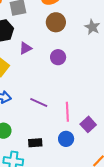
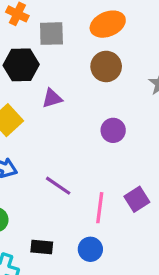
purple circle: (58, 57) -> (113, 130), moved
purple square: (88, 124) -> (137, 199), moved

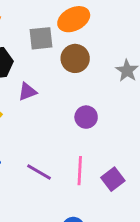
gray square: (51, 34) -> (41, 38), moved
pink line: (100, 208) -> (80, 171), moved

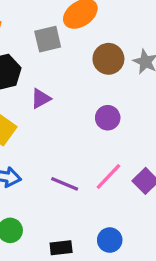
brown circle: (75, 58) -> (108, 59), moved
pink line: (80, 171) -> (108, 177), turned 48

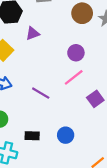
pink line: (108, 177) -> (74, 77), moved

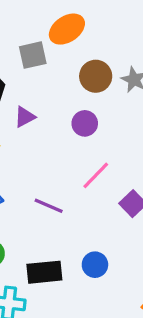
purple circle: (76, 53) -> (85, 123), moved
black rectangle: (32, 136) -> (44, 272), size x1.5

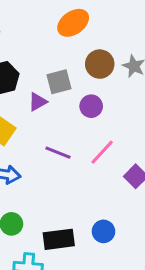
gray square: (33, 55) -> (59, 82), moved
purple line: (49, 206) -> (58, 153), moved

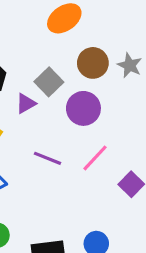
gray square: (59, 82) -> (49, 82), turned -30
purple circle: (91, 106) -> (83, 108), size x1.4

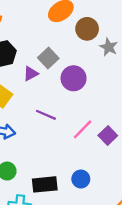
brown circle: (93, 63) -> (87, 29), moved
pink line: (95, 158) -> (83, 129), moved

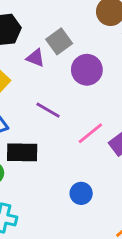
purple triangle: (31, 74) -> (35, 58), turned 42
black rectangle: (45, 184) -> (22, 152), moved

